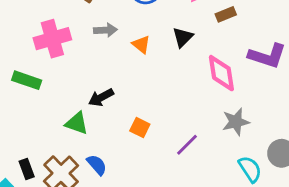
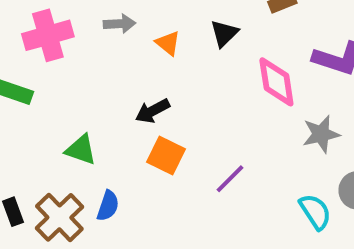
black arrow: (101, 97) -> (152, 111), moved
gray star: (236, 122) -> (321, 134), moved
orange square: (140, 128) -> (166, 155), size x1.4
blue semicircle: (97, 165) -> (108, 206), turned 60

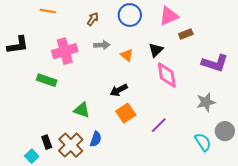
pink diamond: (276, 82) -> (167, 75), moved
orange square: (166, 155) -> (126, 113), turned 30

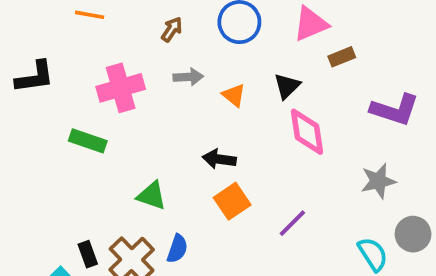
black arrow: (119, 90) -> (219, 159), turned 36

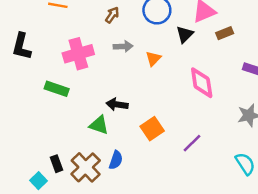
black L-shape: (35, 77) -> (22, 46), turned 112
black triangle: (287, 86) -> (185, 34), moved
orange triangle: (234, 95) -> (153, 59), turned 35
black arrow: (219, 159) -> (117, 104), moved

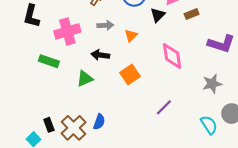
black L-shape: (22, 46) -> (31, 16), moved
black arrow: (117, 104) -> (100, 55), moved
green triangle: (99, 125) -> (85, 79), moved, turned -42
orange square: (152, 129) -> (130, 75), moved

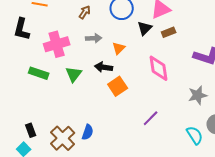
brown rectangle: (192, 14) -> (169, 32), moved
black arrow: (100, 55) -> (104, 67), moved
green triangle: (85, 79) -> (74, 74), moved, turned -30
black rectangle: (49, 125) -> (31, 130), moved

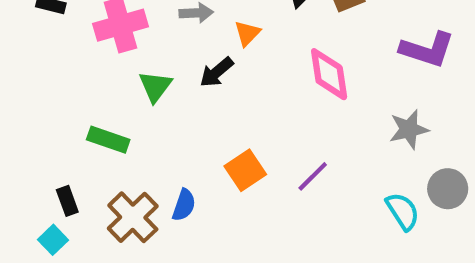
black arrow: (104, 67) -> (217, 72), turned -48
green rectangle: (39, 73) -> (108, 140), moved
orange square: (118, 86) -> (245, 170), moved

